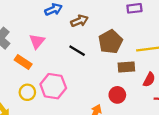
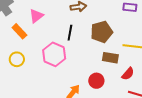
black line: (77, 51) -> (70, 33), turned 56
pink hexagon: (53, 86) -> (54, 54), moved

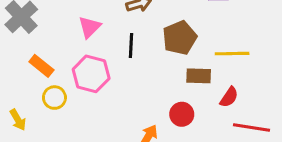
pink triangle: (36, 16) -> (90, 27), moved
orange rectangle: (19, 31) -> (41, 66), moved
pink hexagon: (54, 54) -> (91, 74), moved

